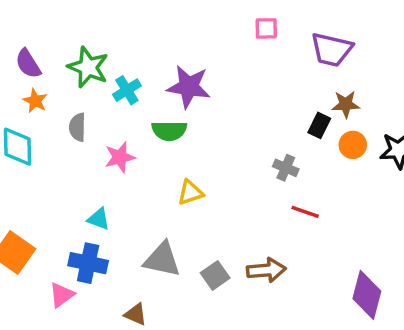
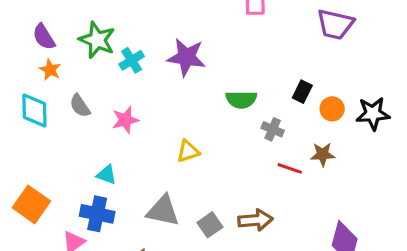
purple trapezoid: (332, 50) -> (335, 24), moved
brown star: (346, 104) -> (323, 154), moved
gray semicircle: (77, 127) -> (80, 106), moved, turned -35
green semicircle: (169, 131) -> (241, 99), moved

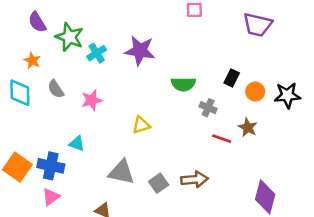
purple semicircle: (44, 37) -> (37, 22), moved
brown star: (323, 154) -> (248, 127), turned 30
blue cross: (97, 214) -> (51, 166), moved

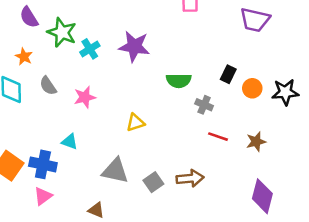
brown star: (248, 127) -> (256, 142), moved, turned 30

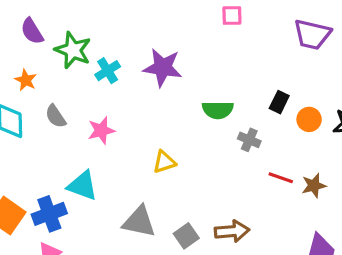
red line: (218, 137) -> (281, 178), moved
cyan triangle: (70, 142) -> (82, 186), size x1.5
blue cross: (43, 164) -> (49, 214), turned -32

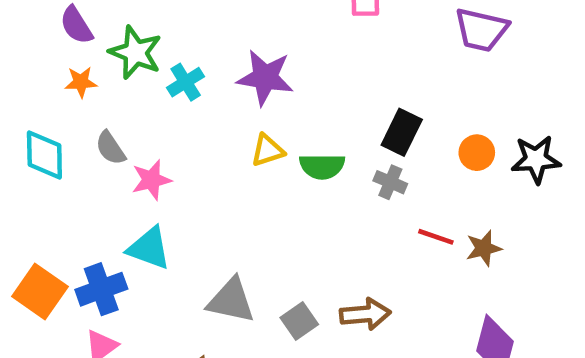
orange star: (26, 80) -> (81, 82), moved, turned -30
black rectangle: (279, 102) -> (402, 132), moved, size x1.4
green semicircle: (218, 110) -> (322, 166), moved
pink star: (101, 130) -> (151, 180), moved
yellow triangle: (164, 162) -> (267, 150), moved

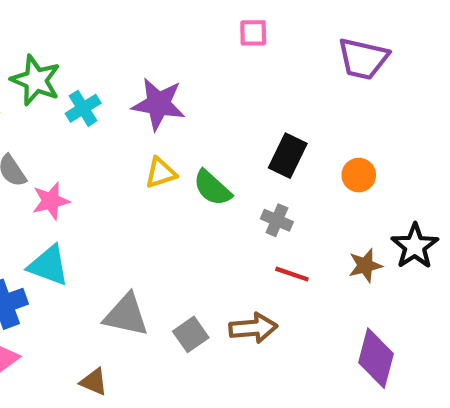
black star: (536, 159) -> (415, 246), moved, turned -30
green semicircle: (322, 166) -> (212, 188), turned 42
gray cross: (390, 182) -> (277, 220), moved
red line: (436, 237) -> (292, 274), moved

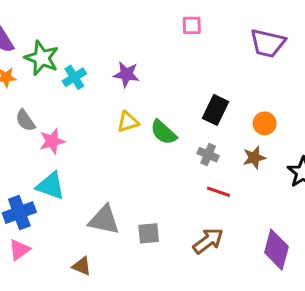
purple star: (158, 104) -> (126, 74), size x0.7
brown star: (365, 265) -> (254, 158), moved
brown arrow: (253, 328) -> (208, 241), moved, turned -32
gray square: (191, 334) -> (149, 233), turned 30

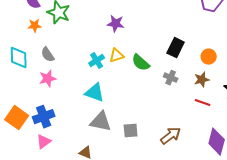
cyan cross: (74, 77) -> (97, 61), moved
pink star: (52, 141) -> (48, 79), moved
cyan triangle: (51, 186) -> (95, 93), moved
red line: (219, 192) -> (203, 103), moved

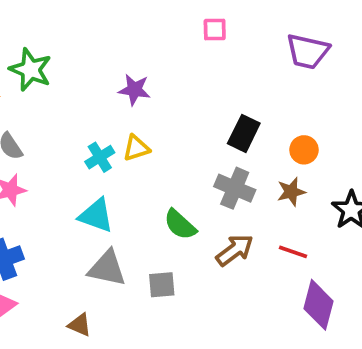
green semicircle: (141, 63) -> (180, 225), moved
gray cross: (171, 78) -> (235, 188), size x1.5
red line: (203, 103) -> (293, 252), moved
brown arrow: (171, 136) -> (235, 250), moved

